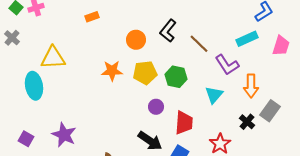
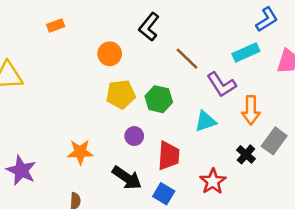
black L-shape: (168, 31) -> (149, 27), moved
orange star: (112, 71) -> (80, 152), moved
cyan triangle: (214, 95) -> (205, 121), turned 30

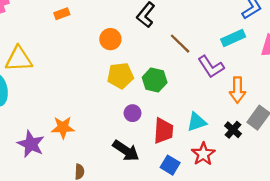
cyan triangle: (205, 121) -> (197, 122), moved
orange star: (80, 152) -> (63, 127), moved
blue square: (164, 194) -> (170, 165), moved

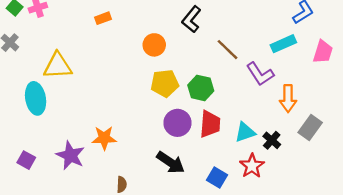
purple circle: (133, 113) -> (177, 123), size x1.5
black cross: (233, 130) -> (272, 140), moved
red trapezoid: (163, 131) -> (210, 124), moved

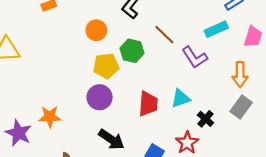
green hexagon: (201, 88) -> (132, 51), moved
orange arrow: (288, 98) -> (240, 75), moved
purple circle: (177, 123) -> (100, 97), moved
cyan triangle: (245, 132) -> (181, 98), moved

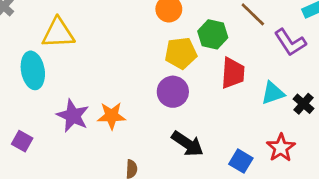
red trapezoid: (148, 104) -> (233, 73), moved
black cross: (205, 119) -> (303, 104), moved
purple star: (18, 133) -> (73, 116), moved

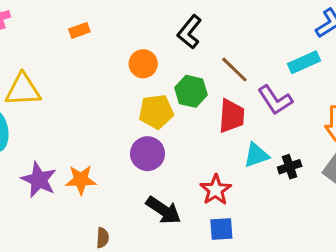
red trapezoid: (233, 73) -> (232, 116), moved
black cross: (303, 104) -> (290, 167), turned 30
red star: (281, 148) -> (216, 190), moved
blue square: (241, 161) -> (221, 229), turned -35

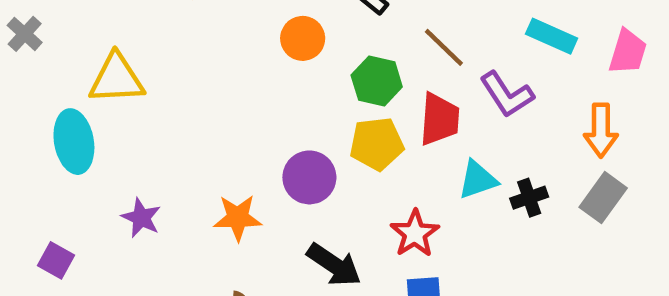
cyan rectangle: (304, 62) -> (552, 36), turned 48
yellow pentagon: (156, 112) -> (377, 144), moved
purple star: (39, 180) -> (141, 218), size x0.7
orange star: (81, 180) -> (238, 218), moved

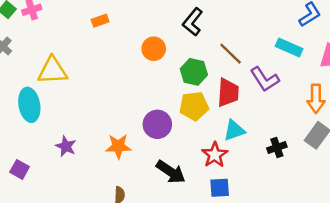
cyan triangle: (478, 180) -> (234, 130), moved
black cross: (529, 198) -> (277, 148), moved

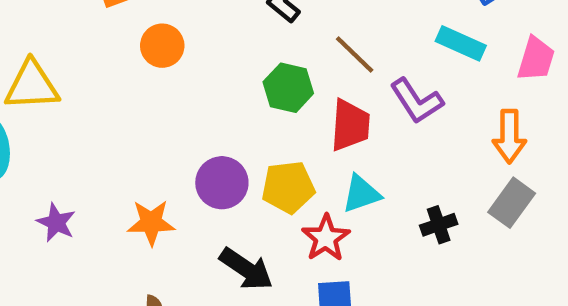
orange circle: (154, 49) -> (162, 46), moved
yellow pentagon: (194, 106) -> (288, 187), moved

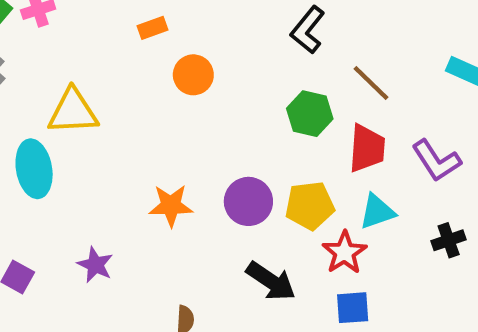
purple L-shape: (417, 101) -> (436, 161), moved
purple star: (56, 223) -> (95, 265), moved
orange star: (151, 223) -> (171, 206), moved

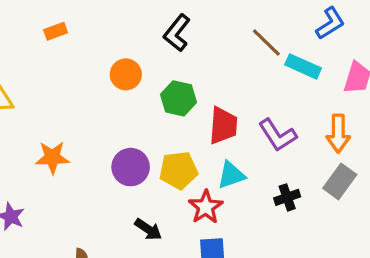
orange circle: (193, 75) -> (126, 74), moved
brown line: (371, 83) -> (266, 42), moved
orange star: (171, 206) -> (52, 157), moved
black arrow: (271, 281) -> (148, 229), size x0.7

